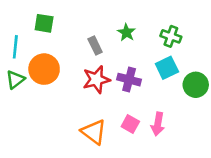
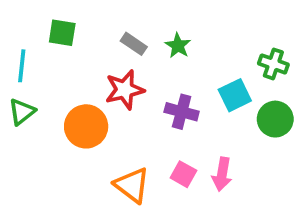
green cross: (171, 36) -> (273, 64), moved
gray rectangle: (95, 46) -> (134, 44), moved, turned -30
orange circle: (44, 69) -> (86, 126), moved
red star: (96, 80) -> (125, 90), moved

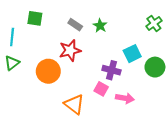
green cross: (273, 64) -> (154, 24), moved, turned 35
purple cross: (182, 112) -> (111, 70), moved
pink square: (183, 174) -> (101, 89), moved
pink arrow: (222, 174) -> (125, 98), turned -90

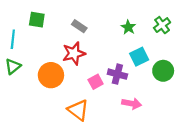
green star: (100, 26) -> (128, 27), moved
pink square: (101, 89) -> (96, 82), moved, turned 32

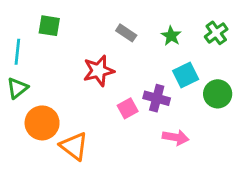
gray rectangle: (79, 26) -> (126, 33), moved
orange circle: (51, 75) -> (42, 123), moved
orange triangle: (78, 110) -> (74, 146), moved

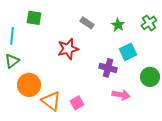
green circle: (218, 94) -> (150, 77), moved
pink square: (128, 108) -> (77, 103), moved

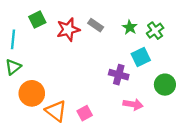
green square: (34, 18) -> (37, 20), turned -35
green cross: (149, 23) -> (155, 31), moved
red star: (68, 49) -> (68, 30), moved

